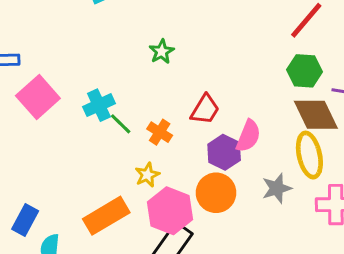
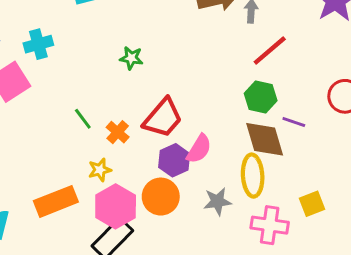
green star: (162, 52) -> (131, 58), turned 30
cyan cross: (99, 105) -> (38, 44), moved
red trapezoid: (205, 110) -> (163, 118), size x1.4

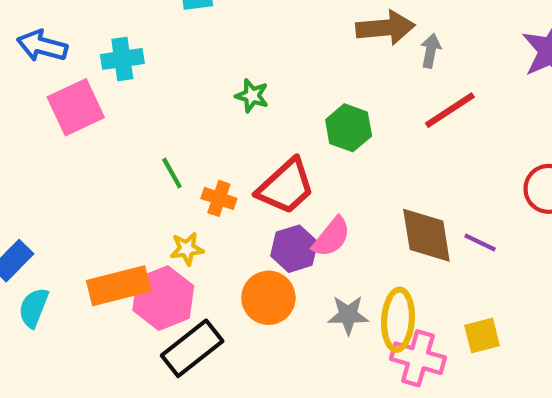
green hexagon: (261, 97) -> (349, 128), moved
purple line: (294, 122) -> (480, 243), moved
orange cross: (118, 132) -> (219, 198), turned -30
yellow ellipse: (253, 176) -> (398, 320), moved
pink hexagon: (116, 206) -> (163, 298), moved

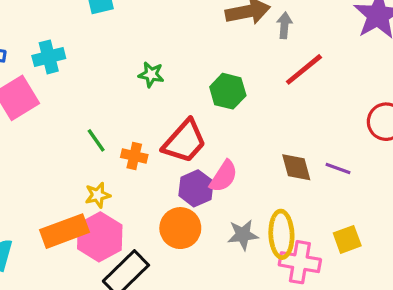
brown diamond: (426, 235) -> (296, 167), size x0.7
yellow star: (187, 249) -> (98, 195), moved

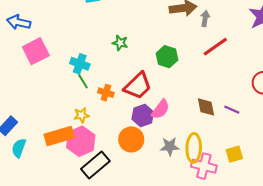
cyan cross: (49, 57) -> (80, 64), moved, turned 30

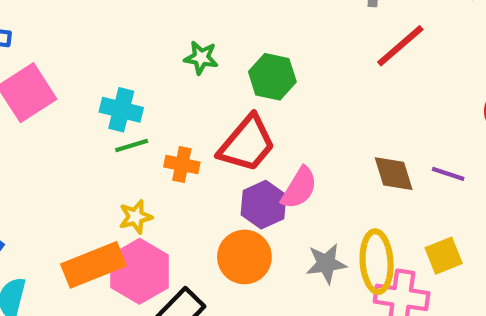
green hexagon: (167, 57) -> (272, 77), moved
green line: (83, 81) -> (132, 145), turned -70
yellow square: (234, 154) -> (444, 256), moved

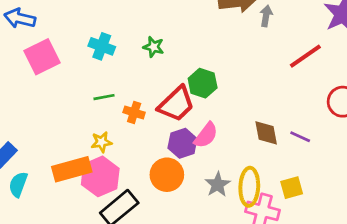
red line: (400, 46) -> (305, 56), moved
green hexagon: (272, 77) -> (203, 83), moved
cyan cross: (121, 110) -> (102, 46), moved
gray star: (326, 264) -> (218, 184), turned -30

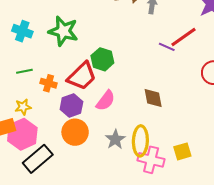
green star: (154, 47) -> (63, 31), size x1.8
purple line: (300, 137) -> (167, 47), moved
purple hexagon: (182, 143) -> (71, 106), moved
yellow square: (292, 188) -> (182, 151), moved

